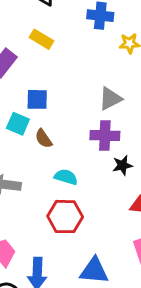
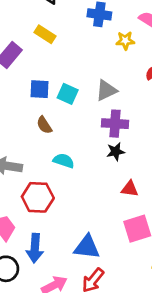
cyan square: (18, 124) -> (68, 94), moved
purple cross: (105, 135) -> (115, 124), moved
red hexagon: (65, 217) -> (38, 197), moved

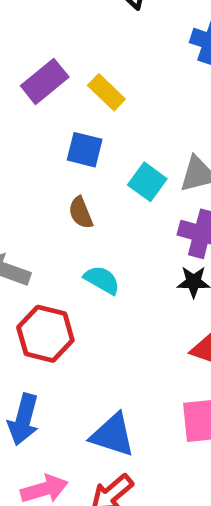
yellow rectangle: (45, 34) -> (106, 92), moved
cyan square: (68, 94) -> (147, 182), moved

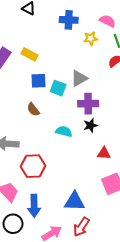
blue square: (85, 150) -> (39, 81), moved
cyan semicircle: (102, 280) -> (64, 131), moved

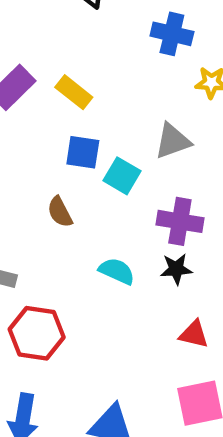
gray triangle: (79, 78) -> (173, 141), moved

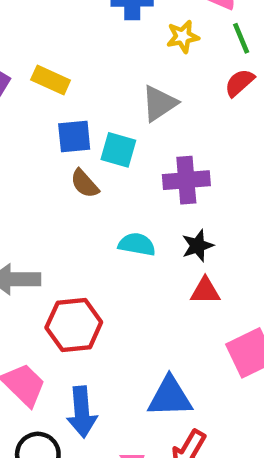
brown semicircle: (60, 212) -> (85, 184), moved
black star: (176, 269) -> (198, 246), moved
red triangle: (194, 334) -> (205, 291), moved

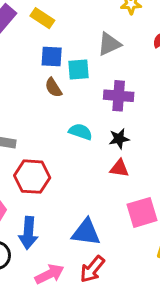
cyan square: (118, 150) -> (78, 70), turned -30

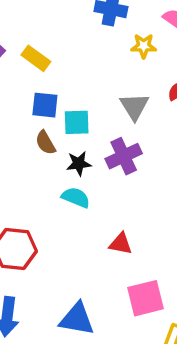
gray triangle: (109, 44) -> (134, 106), moved, turned -40
purple cross: (119, 96) -> (124, 156), turned -32
black star: (119, 139) -> (79, 164), moved

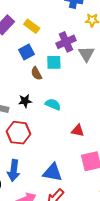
blue square: (45, 105) -> (26, 52), moved, turned -35
purple cross: (124, 156) -> (66, 42), moved
black star: (79, 164) -> (25, 101), moved

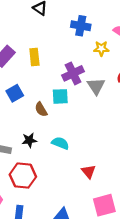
yellow rectangle: (32, 26) -> (34, 57), turned 49
blue square: (26, 52) -> (15, 93), moved
red triangle: (78, 131) -> (89, 172), turned 40

